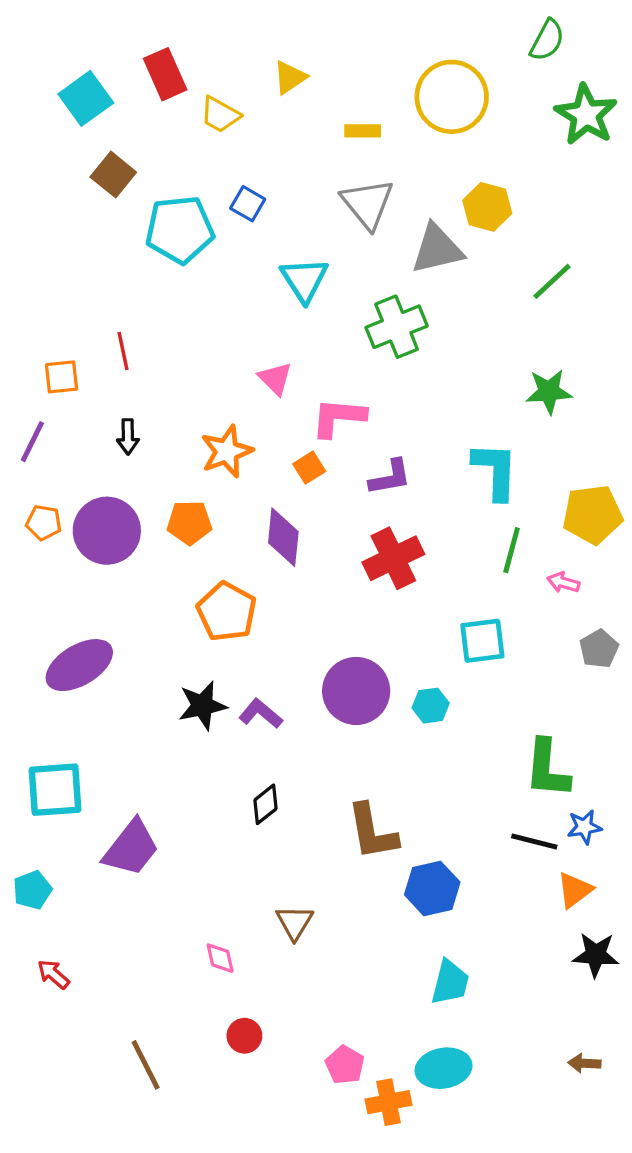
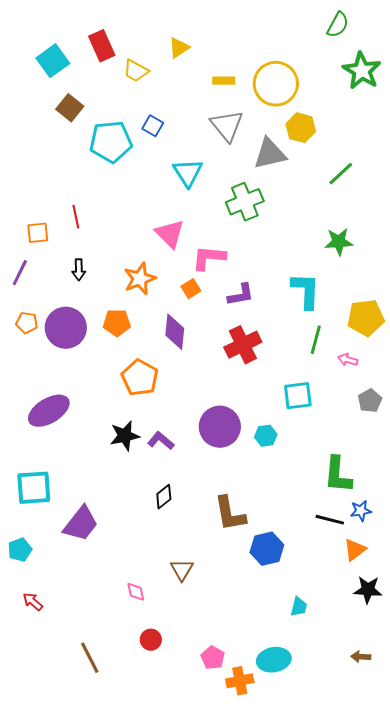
yellow circle: (452, 97) -> (276, 84), moved
pink triangle: (275, 379) -> (170, 234), size x1.4
cyan trapezoid: (450, 982) -> (299, 607), moved, size x0.7

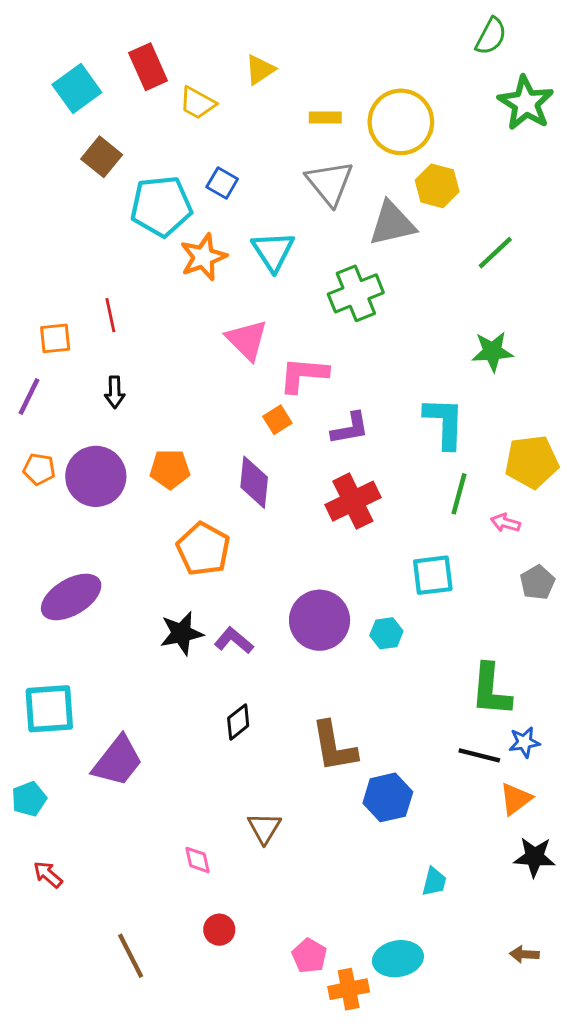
orange star: (140, 279) -> (203, 257), moved

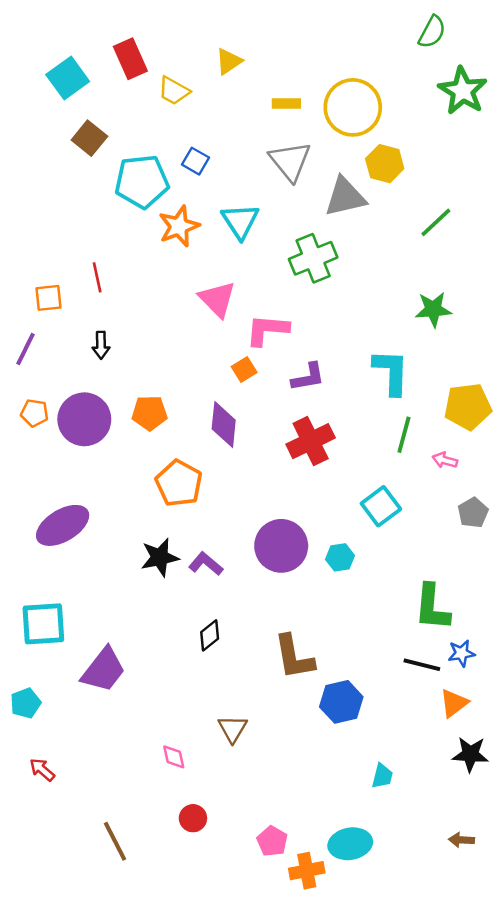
cyan square: (433, 575) -> (381, 506), turned -30

